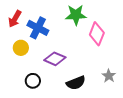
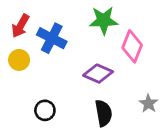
yellow circle: (21, 48) -> (19, 60), moved
purple diamond: (55, 59) -> (98, 74), moved
black semicircle: (76, 83) -> (104, 113), turned -78

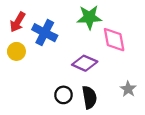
pink diamond: (132, 46) -> (114, 40), turned -32
black circle: (45, 110) -> (63, 95), moved

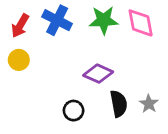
blue cross: (45, 33) -> (57, 20), moved
pink diamond: (114, 40) -> (141, 23), moved
black semicircle: (89, 97) -> (119, 104), moved

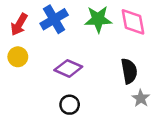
blue cross: (57, 20) -> (54, 19), turned 32
purple diamond: (98, 74) -> (68, 68), moved
black semicircle: (119, 104) -> (129, 71), moved

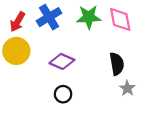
yellow circle: (18, 57) -> (16, 51), size x1.5

